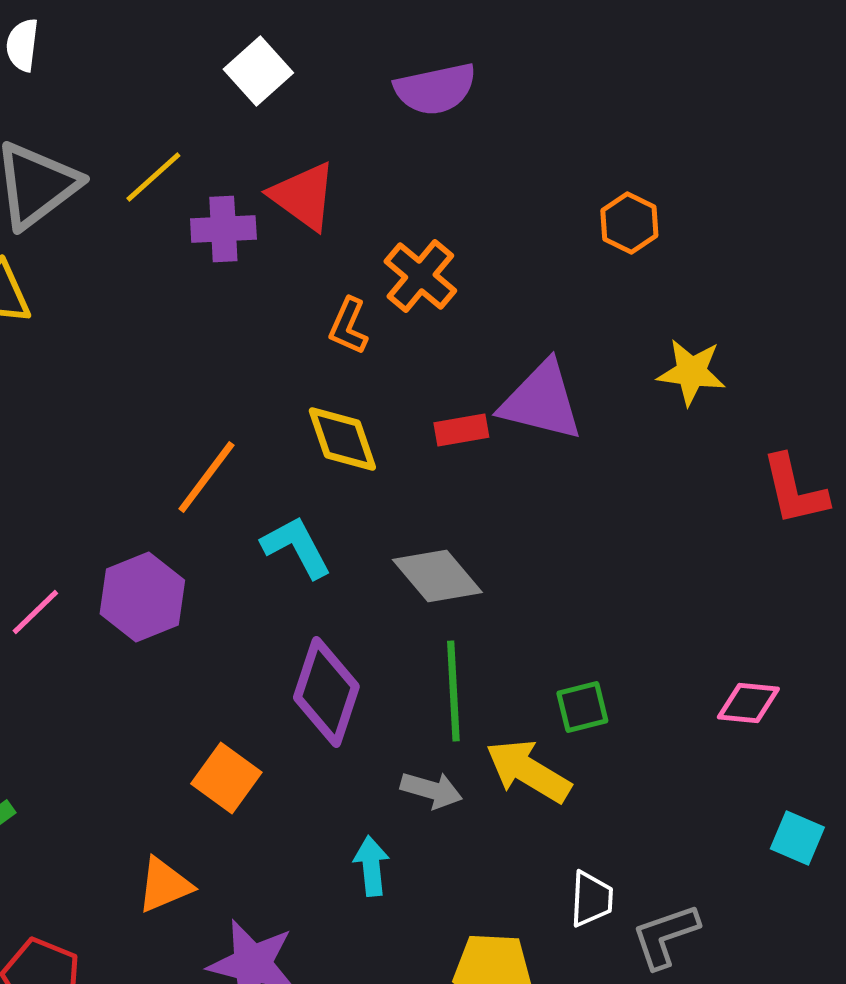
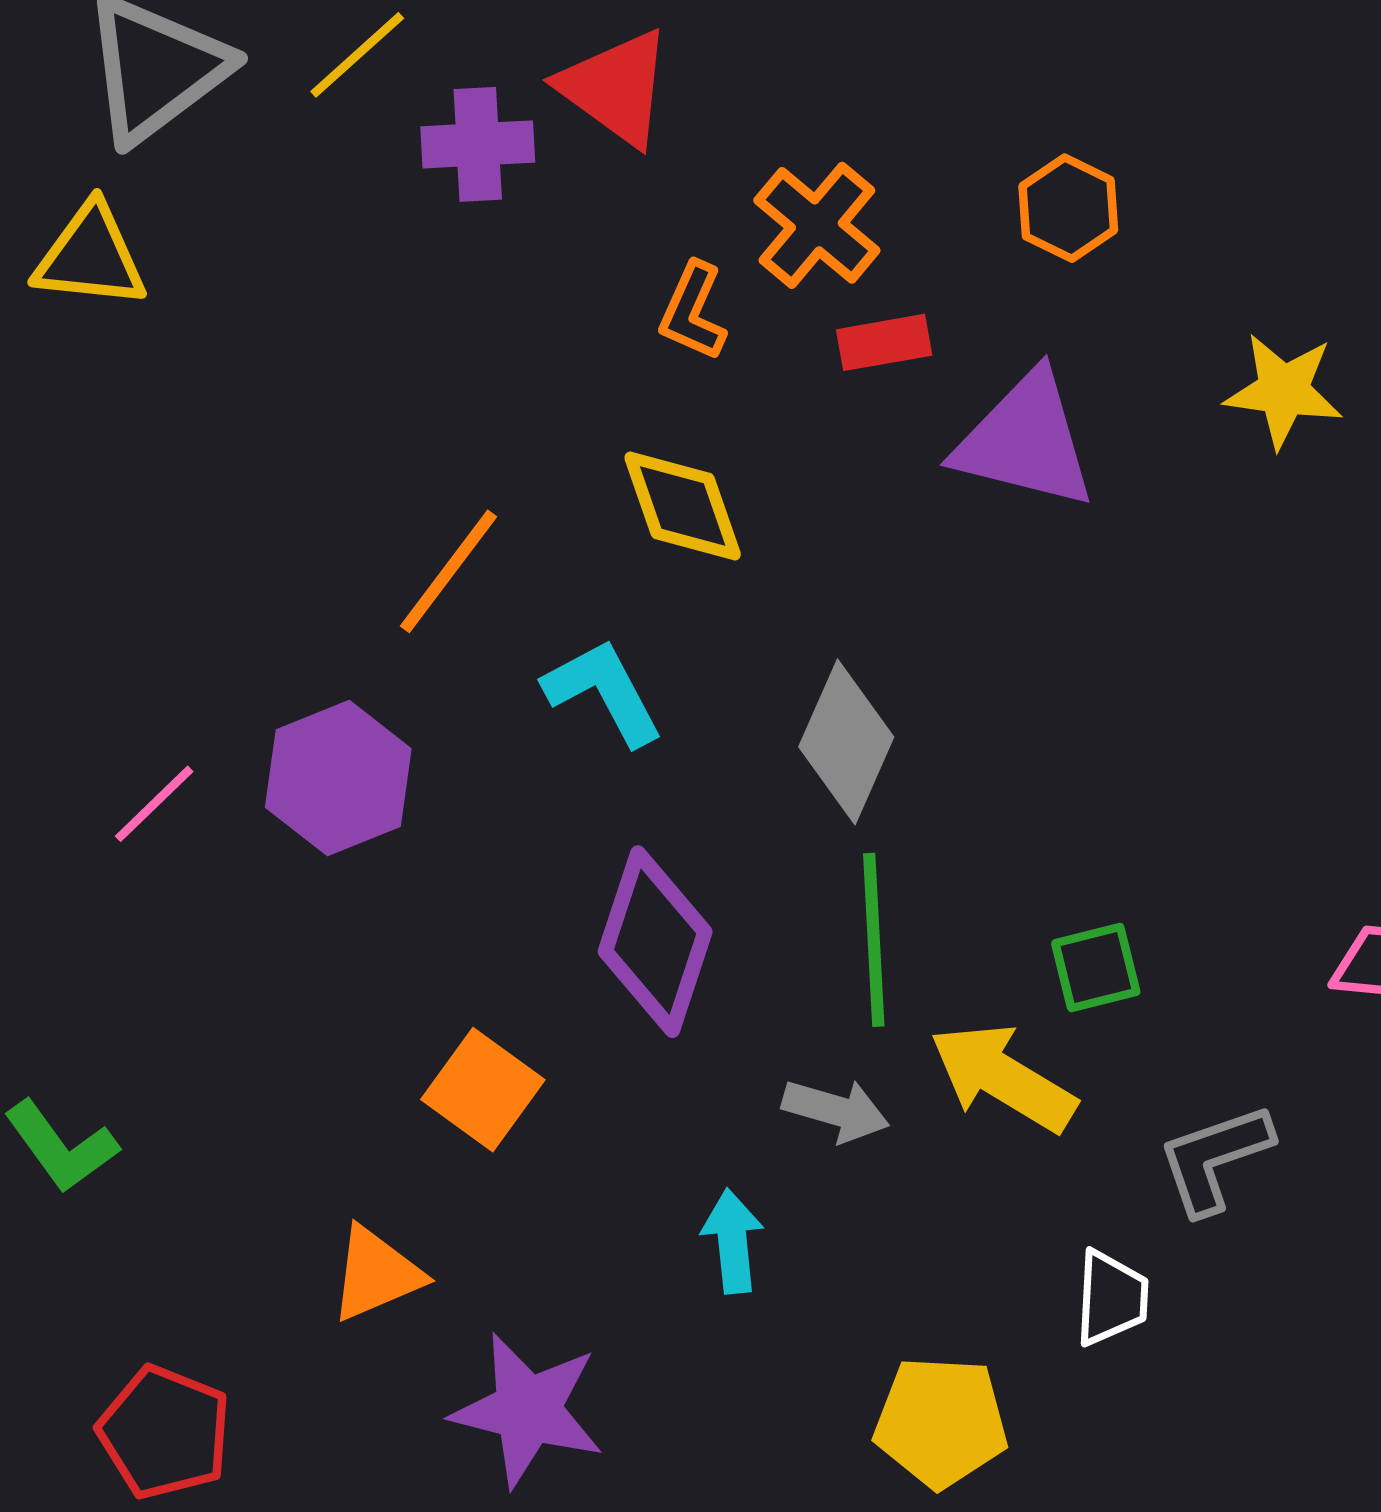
orange hexagon: (629, 223) -> (1068, 208), moved
red rectangle: (461, 430) -> (884, 342), moved
gray diamond: (437, 576) -> (846, 742), turned 64
gray L-shape: (665, 936) -> (1215, 1159), moved

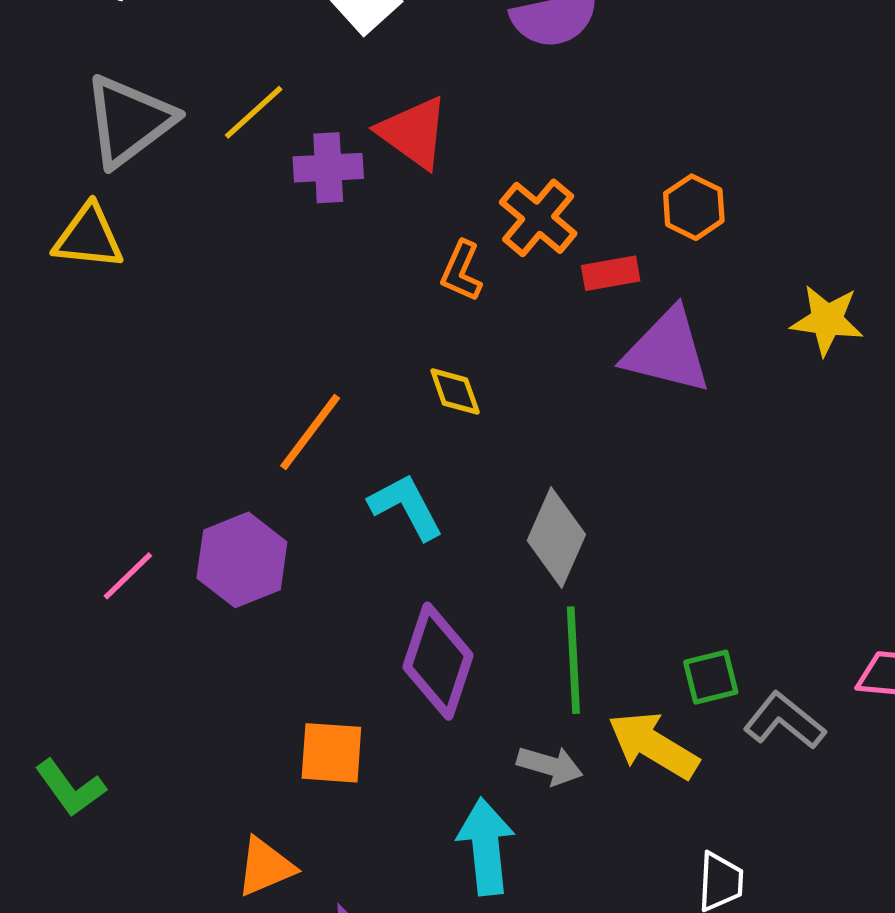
red rectangle: (884, 342) -> (611, 273), moved
yellow diamond: (683, 506) -> (455, 392), size x0.7
orange square: (483, 1090) -> (331, 753), turned -32
gray L-shape: (1215, 1159) -> (784, 721), moved, turned 58
cyan arrow: (733, 1241) -> (486, 847), size x1.5

